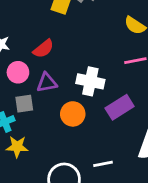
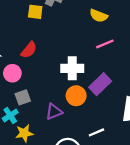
purple triangle: (47, 83) -> (54, 112), moved
orange circle: (73, 114) -> (76, 96), moved

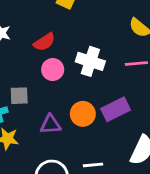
white cross: (72, 68) -> (90, 61), moved
pink circle: (12, 73) -> (53, 70), moved

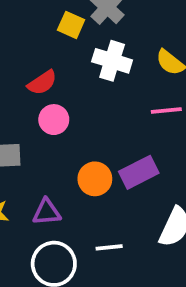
white cross: (90, 61) -> (112, 61), moved
purple triangle: (51, 124) -> (47, 212), moved

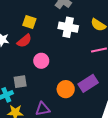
yellow square: (71, 25) -> (29, 22), moved
red semicircle: (42, 83) -> (24, 41), moved

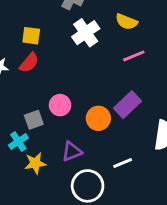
white cross: (68, 27) -> (86, 33), turned -36
pink circle: (41, 61) -> (60, 105), moved

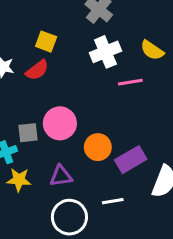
pink line: (134, 56) -> (130, 82), moved
pink circle: (60, 105) -> (60, 123), size x1.4
purple rectangle: (128, 105) -> (131, 160), moved

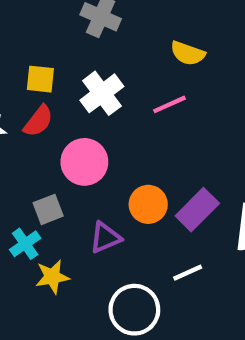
white cross: (105, 52) -> (102, 93), moved
pink circle: (60, 123) -> (84, 162), moved
purple triangle: (61, 176) -> (105, 238), moved

